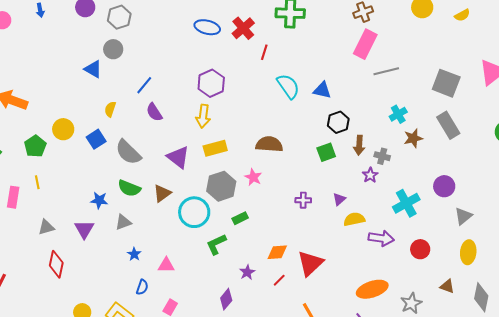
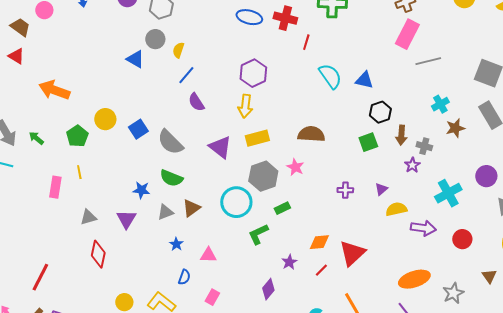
red cross: (243, 28) -> (285, 18), turned -35
yellow semicircle: (110, 109) -> (178, 50), moved
brown triangle: (162, 193) -> (191, 208), moved
brown triangle: (447, 286) -> (489, 276), turned 35

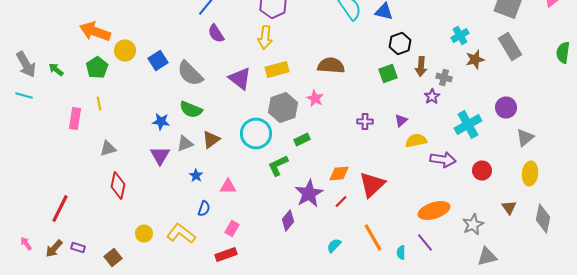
orange arrow: (54, 90) -> (95, 32), moved
purple triangle: (126, 219) -> (160, 156), moved
purple star: (289, 262) -> (309, 194), size x1.8

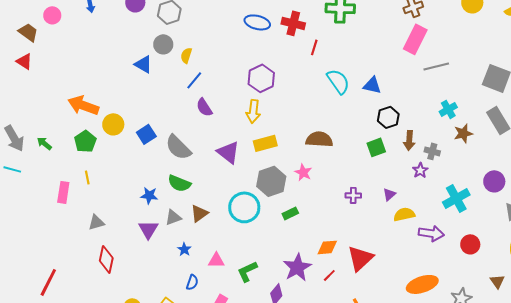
green L-shape: (278, 166) -> (247, 271), moved

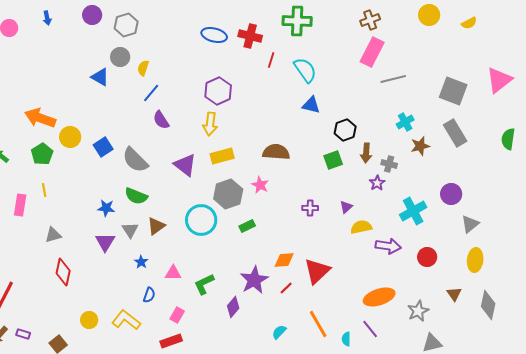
cyan semicircle: (338, 81) -> (305, 70), moved
blue triangle: (372, 85) -> (311, 105), moved
gray triangle: (173, 217) -> (130, 230), turned -42

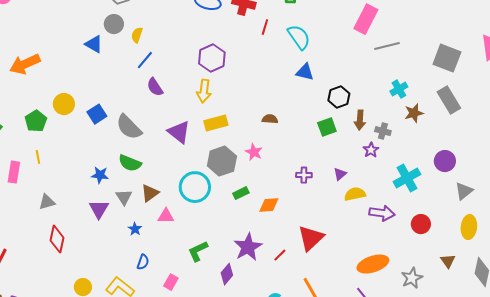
orange arrow: (40, 118) -> (25, 64), moved, turned -44
brown semicircle: (276, 152) -> (270, 119), size x0.6
orange diamond: (284, 260) -> (269, 205), moved
pink triangle: (173, 273) -> (166, 216), moved

